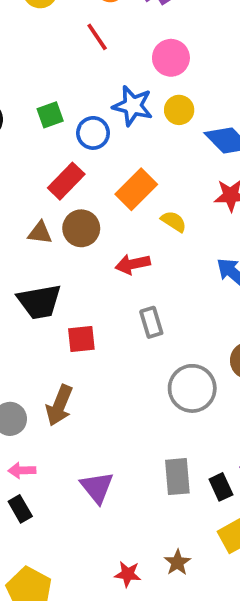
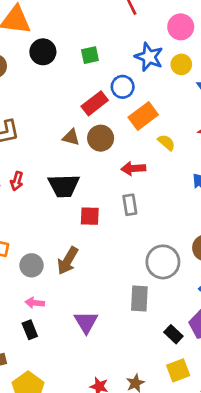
blue circle: (93, 133) -> (123, 87), moved
gray rectangle: (151, 322) -> (130, 205), moved
gray rectangle: (177, 477) -> (139, 299), moved
black rectangle: (221, 487) -> (173, 334), turned -30

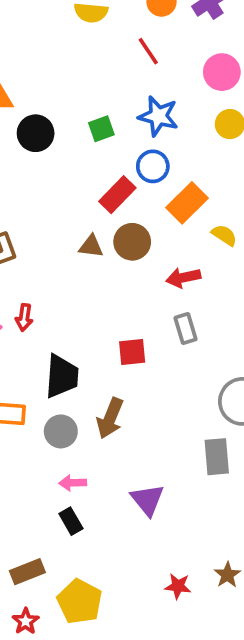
blue star: (149, 57) -> (158, 116), moved
black trapezoid: (64, 186) -> (62, 376), moved, turned -76

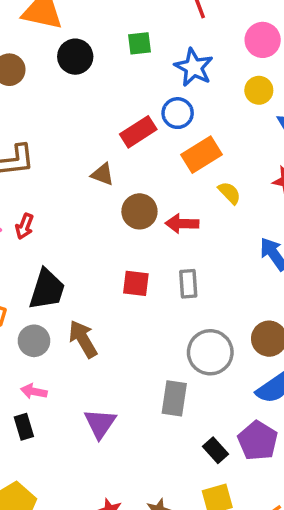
green square: (101, 129) -> (139, 43), moved
brown circle: (132, 242) -> (139, 211), moved
gray rectangle: (186, 329) -> (188, 284), moved
red square: (132, 352) -> (136, 283), moved
brown arrow: (110, 418) -> (83, 339), turned 114

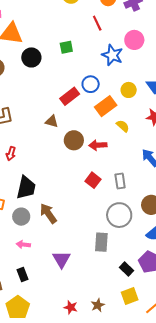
blue star: (194, 67) -> (112, 55), moved
yellow circle: (259, 90) -> (129, 90), moved
red square: (136, 283) -> (93, 180), moved, turned 35
gray rectangle: (188, 284) -> (120, 181), moved
black rectangle: (24, 427) -> (23, 275), moved

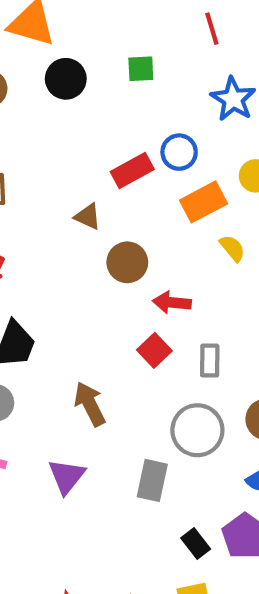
red arrow: (98, 145) -> (172, 302), moved
brown arrow: (48, 213) -> (90, 404), moved
purple triangle: (61, 259) -> (67, 476), moved

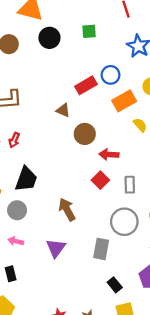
black rectangle: (196, 544) -> (115, 285), moved

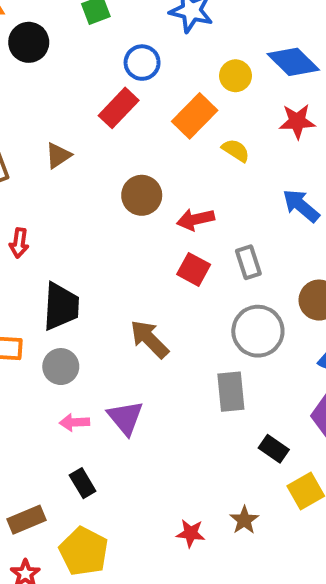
blue circle: (111, 75) -> (142, 63), moved
brown triangle: (63, 110) -> (58, 156), moved, turned -40
purple triangle: (56, 248) -> (125, 418), moved

